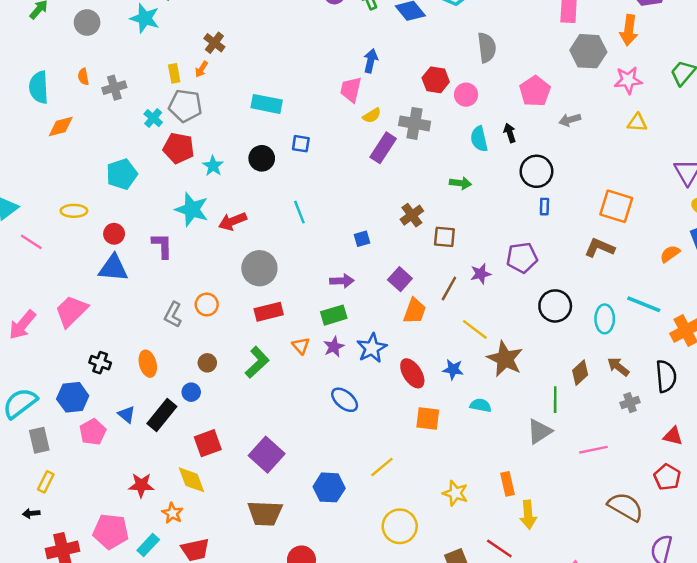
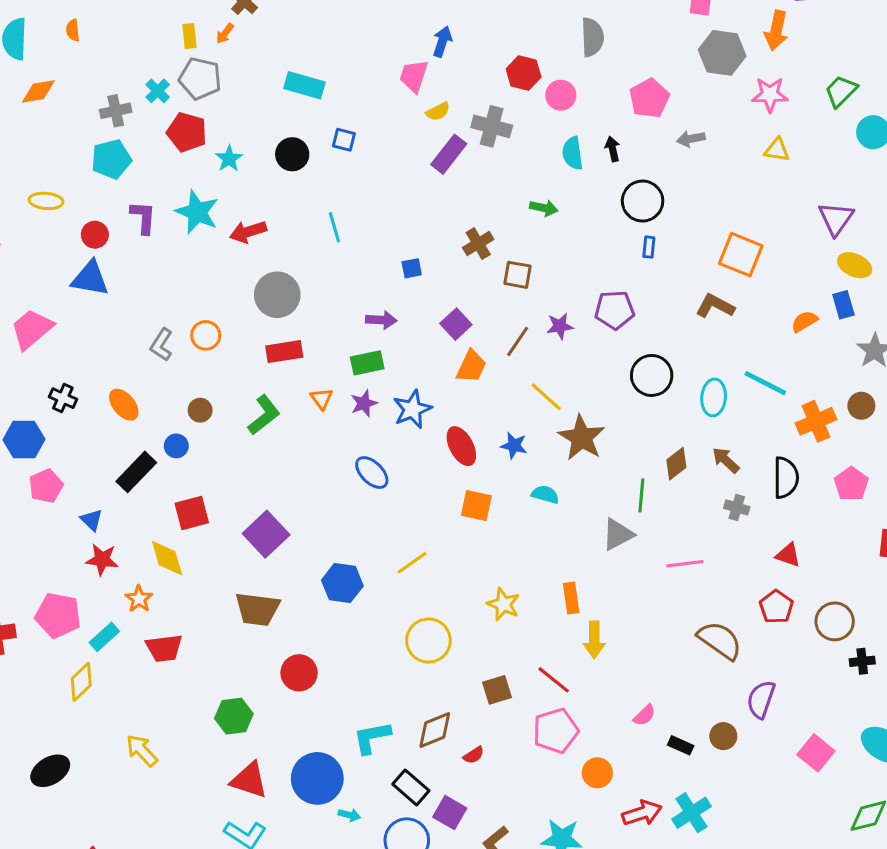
gray cross: (114, 88) -> (116, 111), moved
purple L-shape: (162, 246) -> (143, 217), moved
orange ellipse: (148, 364) -> (124, 405), turned -30
gray cross: (630, 403) -> (737, 507), turned 30
blue triangle: (127, 414) -> (92, 520), moved

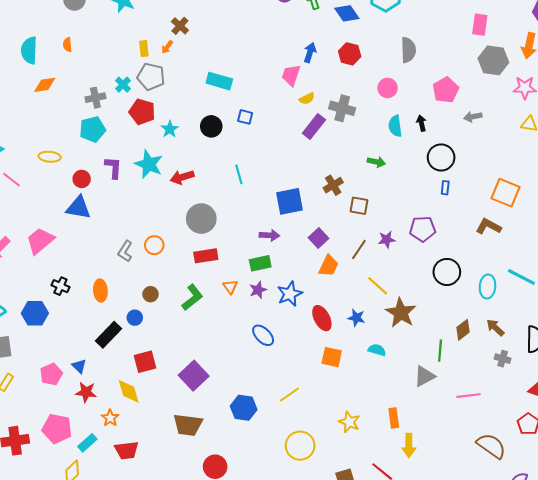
red hexagon: (524, 73) -> (350, 54), moved
blue square: (412, 268) -> (290, 201), size x2.0
orange ellipse: (124, 405) -> (100, 290), turned 35
pink pentagon: (46, 486) -> (51, 374), moved

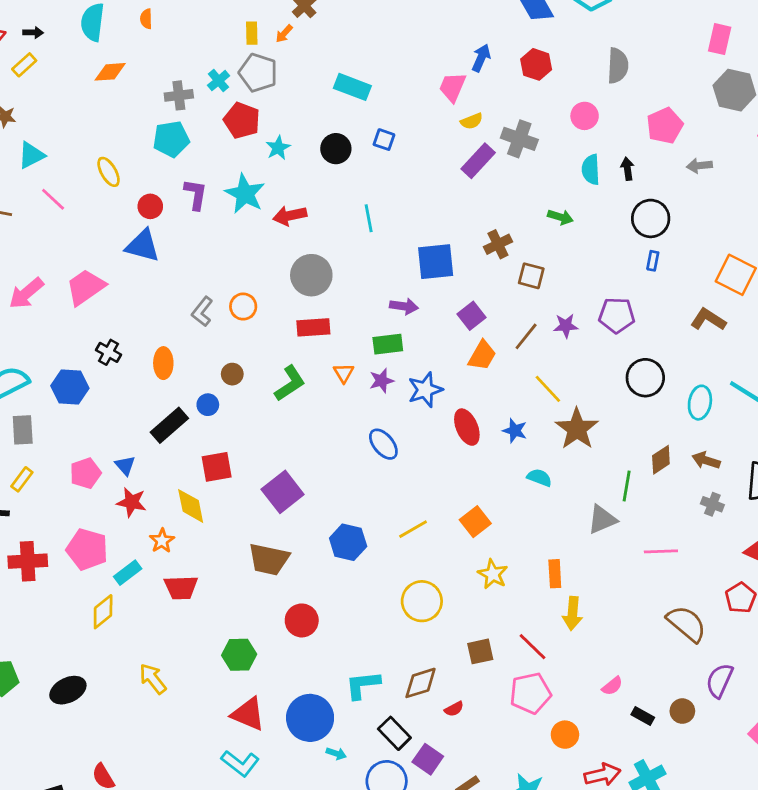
yellow ellipse: (50, 157) -> (109, 172), turned 50
brown arrow: (495, 328) -> (706, 460), turned -30
orange square: (332, 357) -> (475, 522), moved, turned 35

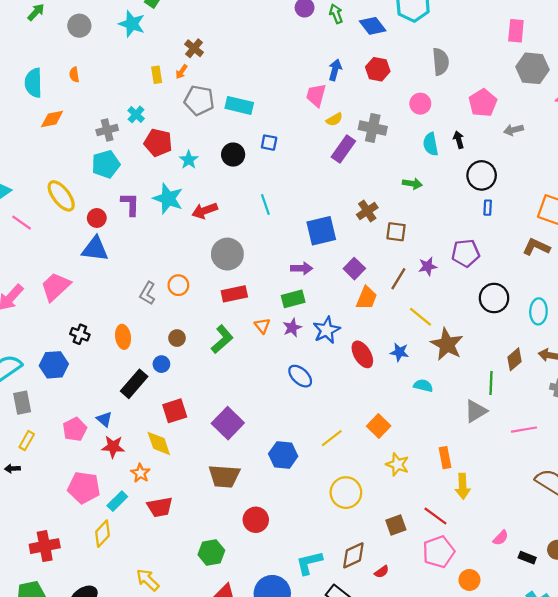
gray pentagon: (258, 73) -> (199, 100), moved
yellow ellipse: (109, 172) -> (61, 196), size x1.4
red cross: (28, 561) -> (45, 546), moved

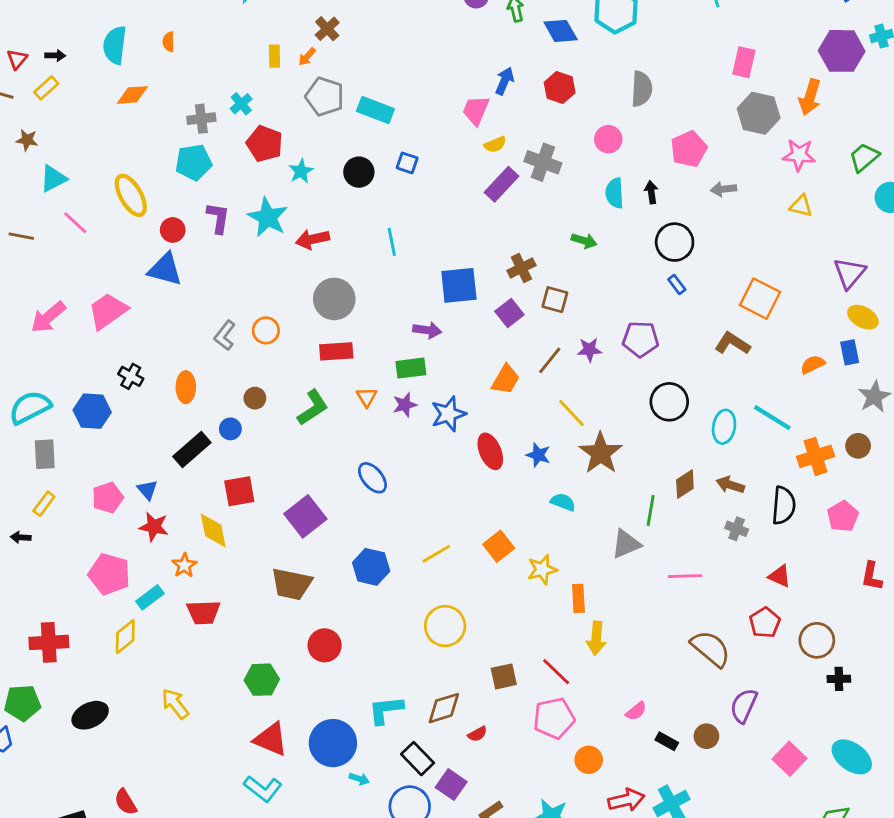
blue rectangle: (488, 208) -> (677, 285), turned -48
purple square: (354, 269) -> (509, 313), moved
blue ellipse: (300, 376) -> (372, 478), moved
yellow star: (397, 464) -> (542, 570), moved, turned 30

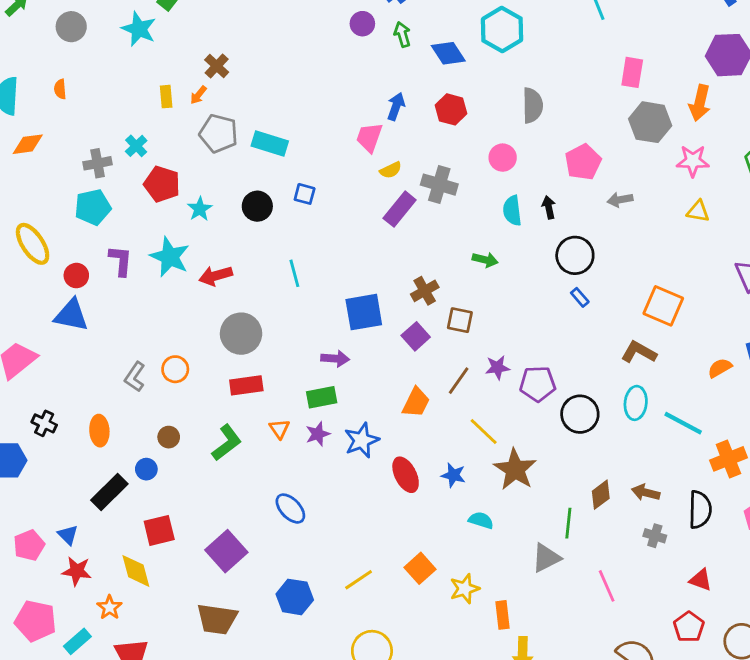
purple pentagon: (641, 339) -> (538, 384), moved
cyan ellipse: (724, 427) -> (636, 403), moved
pink line: (685, 576) -> (607, 586), turned 72

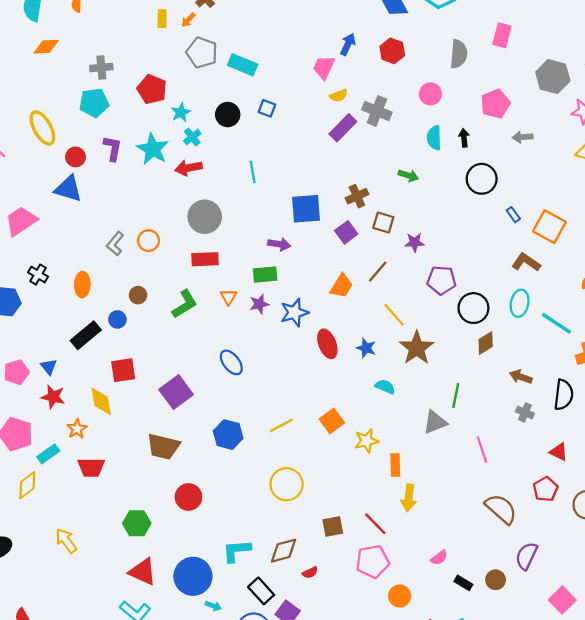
pink rectangle: (632, 72) -> (502, 35), moved
cyan cross: (136, 146) -> (192, 137), moved
blue rectangle: (580, 297) -> (513, 215), moved
purple star: (497, 368) -> (415, 242), moved
brown diamond: (601, 495) -> (486, 343), moved

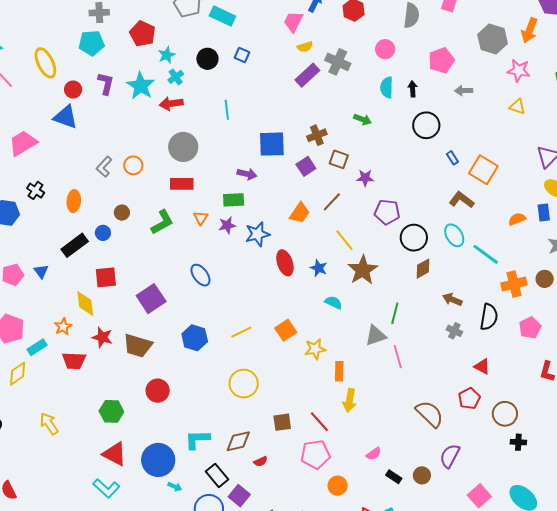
cyan ellipse: (520, 303) -> (454, 235), turned -45
red star: (53, 397) -> (102, 337), moved
pink line: (482, 450) -> (398, 357), moved

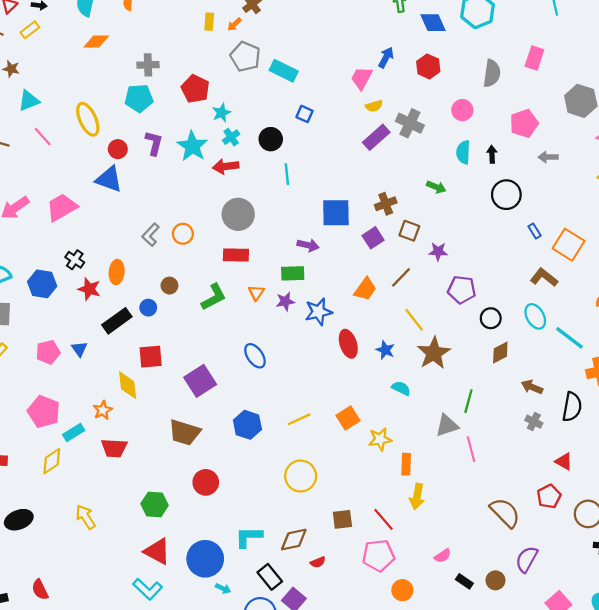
black circle: (207, 59) -> (271, 139), moved
black circle: (414, 238) -> (491, 318), size x0.7
red star: (102, 337) -> (89, 289), moved

